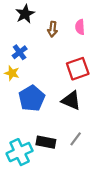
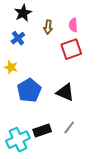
blue cross: (20, 52) -> (18, 38), moved
red square: (78, 69) -> (71, 49), moved
black rectangle: (46, 142) -> (42, 130), turned -30

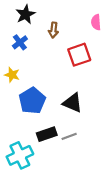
pink semicircle: (73, 25) -> (96, 22), moved
gray line: (69, 127) -> (69, 136), moved, turned 32
black rectangle: (42, 130) -> (47, 134), moved

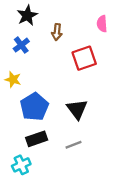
black triangle: (72, 103) -> (77, 109), turned 30
black rectangle: (47, 134) -> (37, 139), moved
cyan cross: (20, 155) -> (21, 165), size x0.7

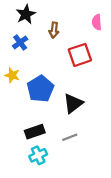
blue pentagon: (34, 107) -> (40, 89), moved
black triangle: (77, 109) -> (73, 103), turned 30
cyan cross: (21, 165) -> (38, 155), moved

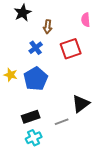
blue cross: (20, 42) -> (36, 48), moved
yellow star: (12, 75) -> (11, 75), moved
black triangle: (73, 103) -> (81, 104), moved

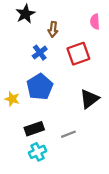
yellow star: (11, 75) -> (12, 99), moved
black triangle: (81, 104) -> (89, 99), moved

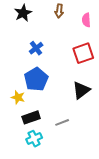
brown arrow: (53, 29) -> (59, 11), moved
red square: (78, 54) -> (83, 53), moved
yellow star: (12, 99) -> (18, 97), moved

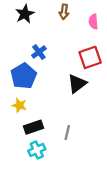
blue pentagon: (36, 79) -> (24, 76), moved
black triangle: (81, 90) -> (77, 84), moved
gray line: (62, 122) -> (67, 133), turned -56

